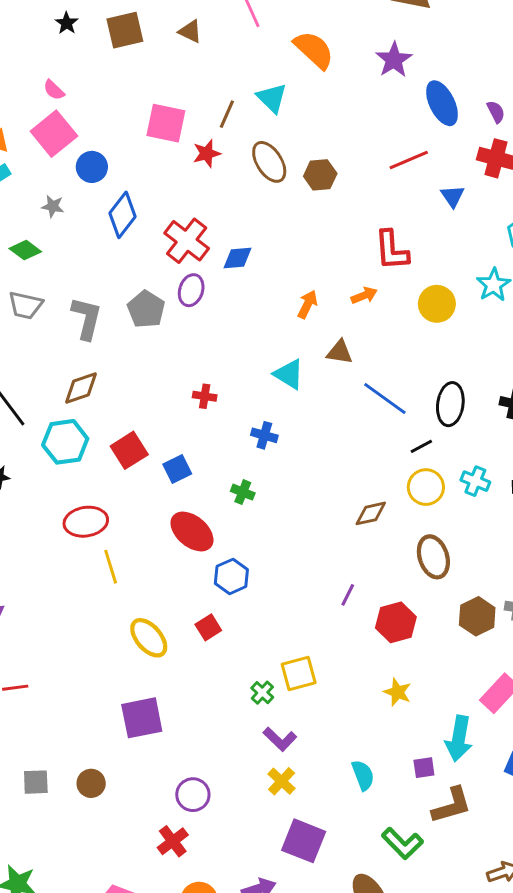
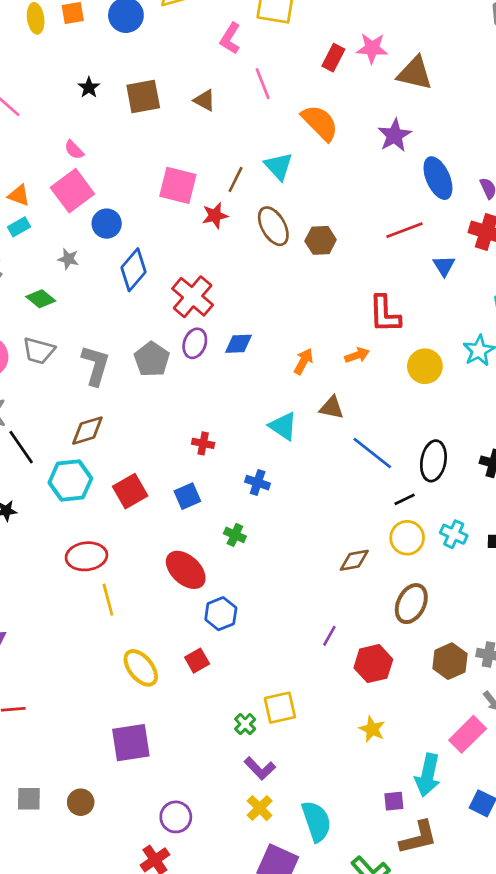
blue diamond: (238, 258) -> (239, 344), moved
blue square: (177, 469) -> (187, 496), moved
brown ellipse: (433, 557) -> (411, 604), turned 42
cyan semicircle: (363, 775) -> (316, 821), moved, size x1.4

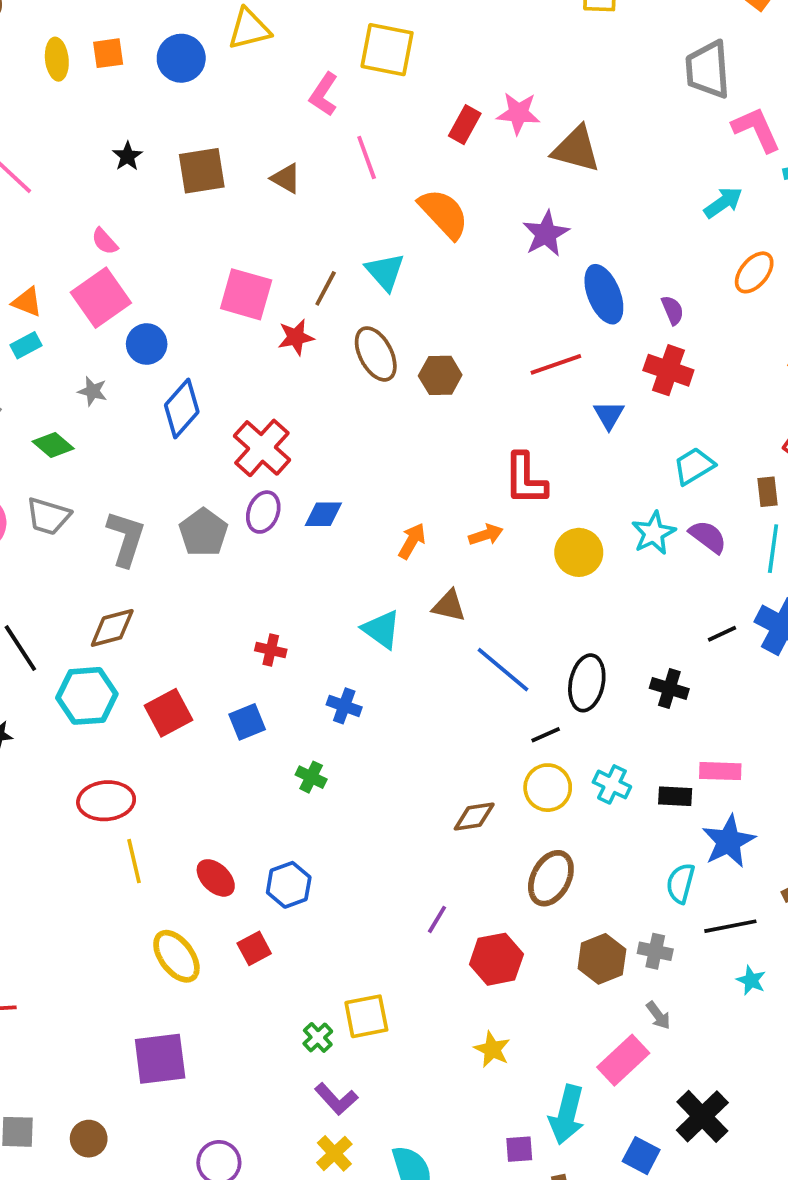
red ellipse: (186, 570) -> (216, 878), moved, size x0.7

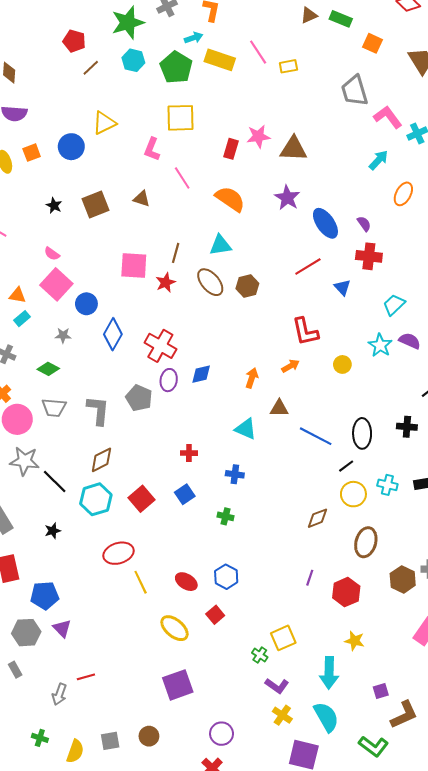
cyan triangle: (385, 272) -> (220, 245), moved, turned -45
yellow circle: (579, 552) -> (342, 364), size x0.7
cyan arrow: (567, 1115) -> (329, 673), moved

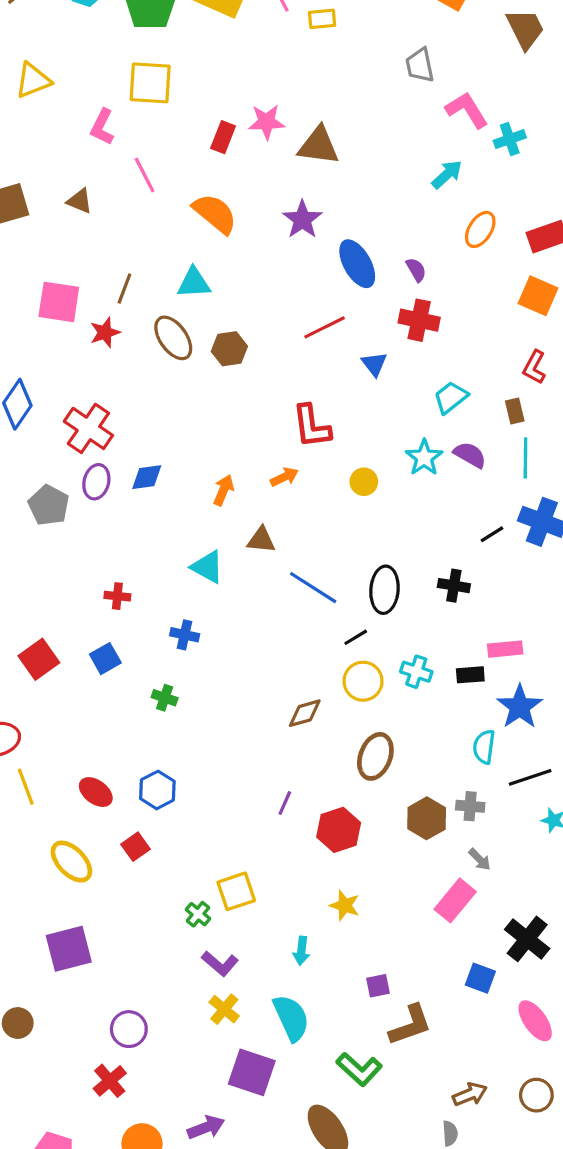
gray trapezoid: (355, 91) -> (420, 65), size x0.7
cyan arrow: (329, 673) -> (301, 951), size x0.6

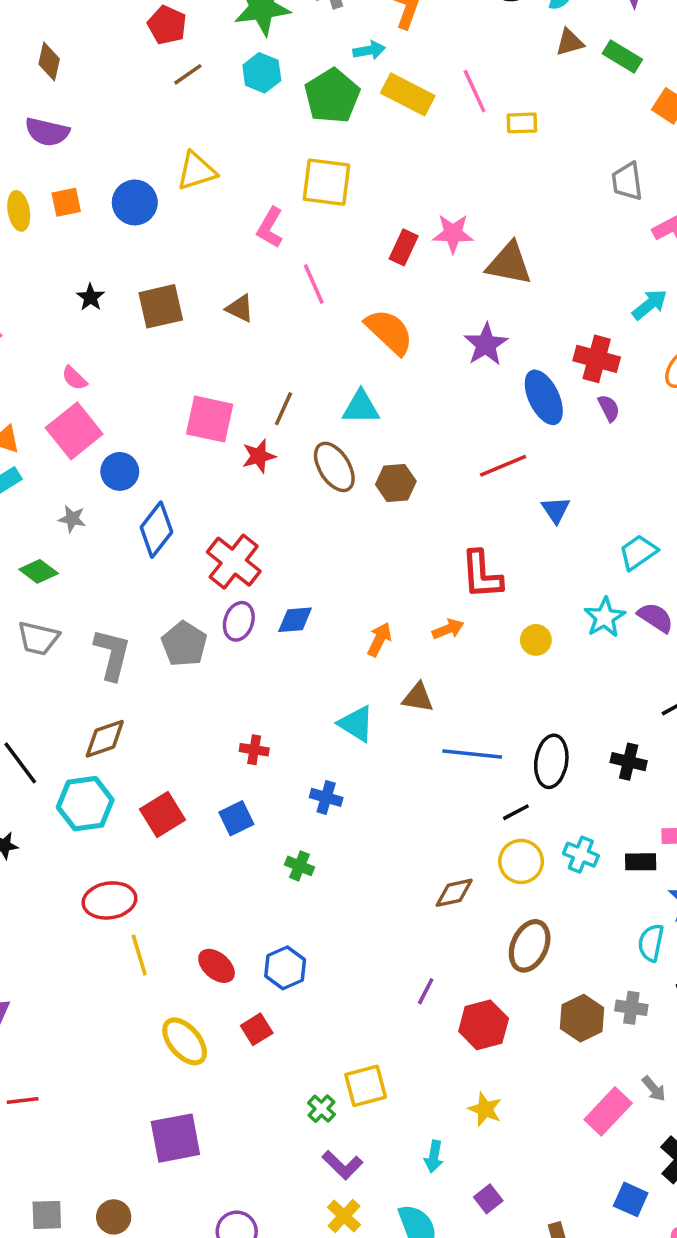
red cross: (419, 320) -> (597, 359), moved
blue line: (313, 588) -> (472, 754), turned -30
gray arrow: (480, 859) -> (654, 1089), moved
purple square: (378, 986) -> (488, 1199), moved, turned -30

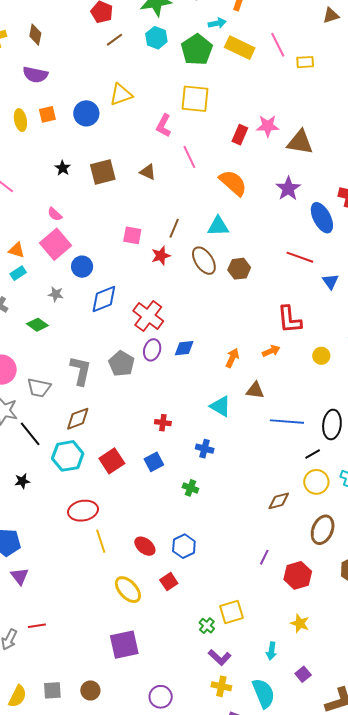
pink square: (210, 419) -> (132, 235), size x0.7
red line: (503, 466) -> (300, 257), turned 44
blue diamond: (156, 530) -> (104, 299), turned 32
gray trapezoid: (38, 638) -> (39, 388), moved
yellow cross: (344, 1216) -> (221, 686), turned -30

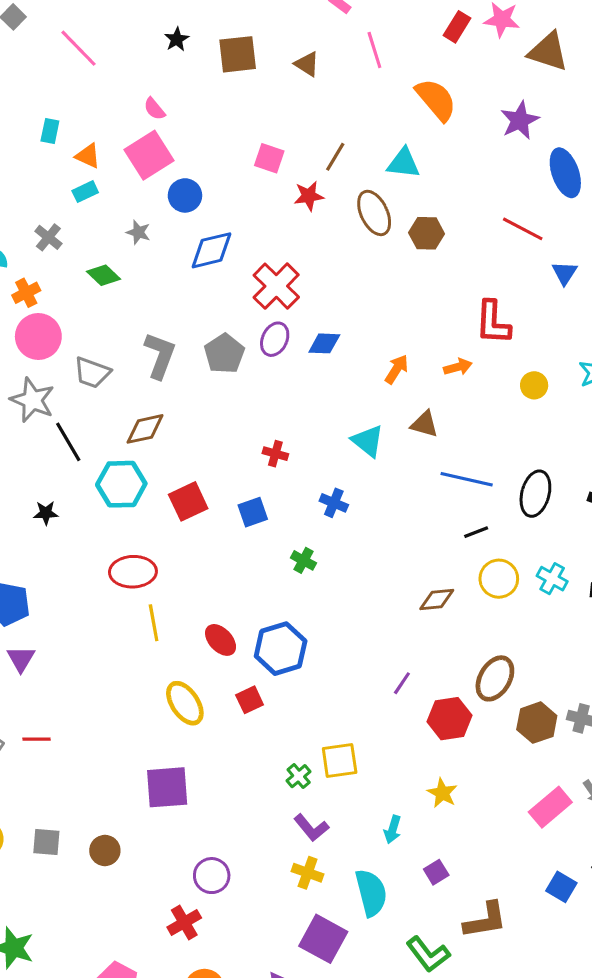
black line: (313, 454) -> (476, 532), moved
brown ellipse: (323, 530) -> (495, 678), moved
blue hexagon: (184, 546) -> (281, 649), size x1.4

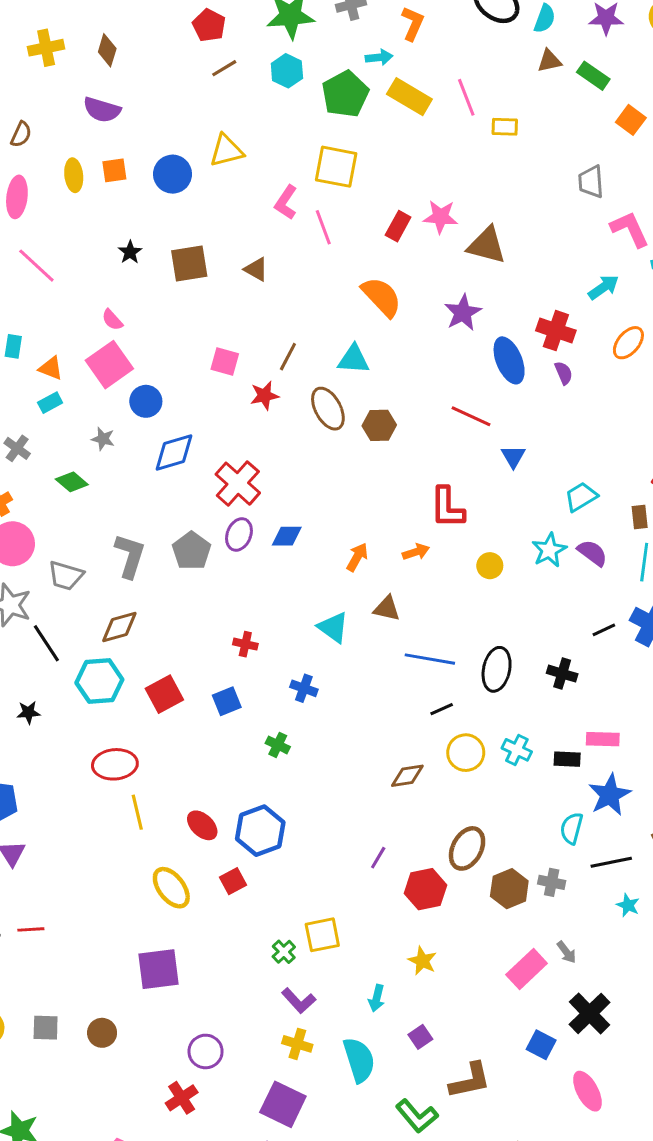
pink line: (374, 50) -> (323, 227), moved
purple square: (323, 939) -> (283, 1104), moved

